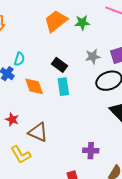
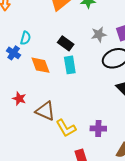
yellow L-shape: (21, 155) -> (66, 128), moved

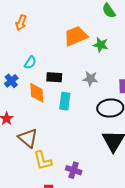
gray star: (99, 34) -> (90, 79), moved
black rectangle: (66, 43) -> (54, 77), moved, turned -49
blue cross: (14, 53) -> (11, 81), moved

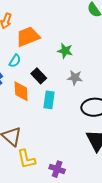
orange trapezoid: (76, 36) -> (28, 37), moved
green star: (101, 45) -> (65, 51), moved
black rectangle: (54, 77) -> (39, 76), turned 42

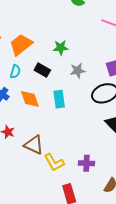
black rectangle: (39, 76) -> (42, 70), moved

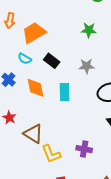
green star: (61, 48) -> (89, 30), moved
cyan semicircle: (15, 72) -> (25, 59), turned 96
purple cross: (86, 163) -> (84, 149), moved

